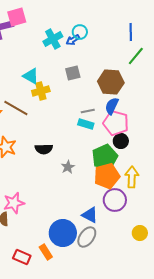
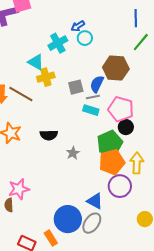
cyan circle: (80, 32) -> (85, 38), moved
cyan cross: (53, 39) -> (58, 43), moved
gray square: (73, 73) -> (76, 87), moved
blue semicircle: (112, 106) -> (97, 84), moved

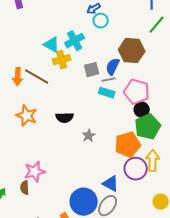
cyan cross: (58, 43) -> (75, 41), moved
green pentagon: (110, 143) -> (148, 127), moved
yellow arrow: (137, 163) -> (153, 161), moved

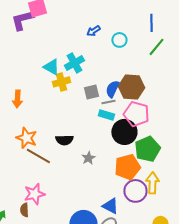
cyan circle: (101, 21) -> (119, 40), moved
brown hexagon: (132, 51) -> (131, 87), moved
brown line: (37, 77) -> (38, 156), moved
black circle: (142, 110) -> (124, 132), moved, size x1.6

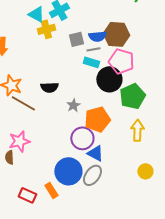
blue semicircle: (112, 89) -> (97, 36), turned -120
orange pentagon: (127, 167) -> (97, 119), moved
purple circle: (135, 191) -> (82, 138), moved

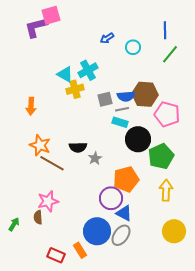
pink pentagon: (121, 61) -> (167, 114), moved
gray star: (73, 105) -> (95, 158), moved
yellow circle: (145, 171) -> (174, 231), size x1.5

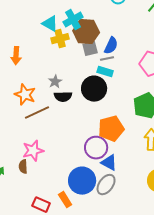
brown hexagon: (145, 94) -> (86, 32), moved
blue semicircle: (126, 96) -> (111, 46), turned -60
black circle: (138, 139) -> (94, 89), moved
gray star: (95, 158) -> (55, 82), moved
brown line: (52, 163) -> (37, 113), turned -55

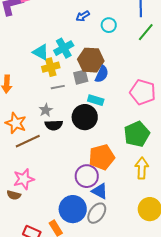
brown hexagon: (86, 32) -> (91, 60), moved
gray line: (107, 59) -> (58, 87), moved
brown semicircle: (23, 167) -> (14, 195), turned -72

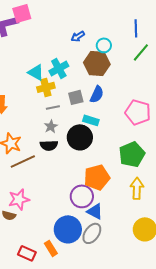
brown hexagon: (91, 60) -> (97, 63), moved
gray star: (46, 110) -> (51, 126), moved

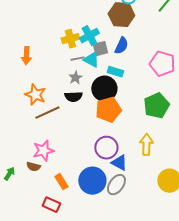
cyan cross: (59, 68) -> (89, 36), moved
cyan triangle: (36, 72) -> (91, 60), moved
orange pentagon: (97, 177) -> (108, 110), moved
yellow arrow: (137, 188) -> (146, 145), moved
orange rectangle: (51, 248) -> (61, 182), moved

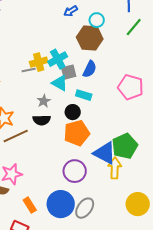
gray line: (77, 59) -> (29, 70), moved
black circle: (104, 89) -> (73, 112), size x0.6
green pentagon: (156, 106) -> (125, 146), moved
blue triangle: (119, 163) -> (105, 153), moved, size x1.4

